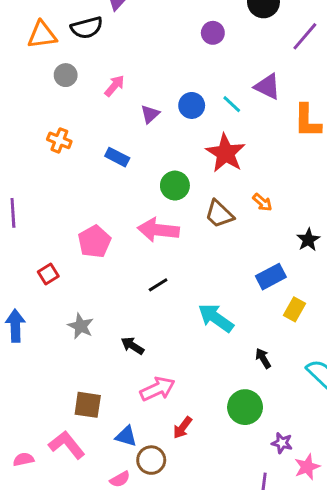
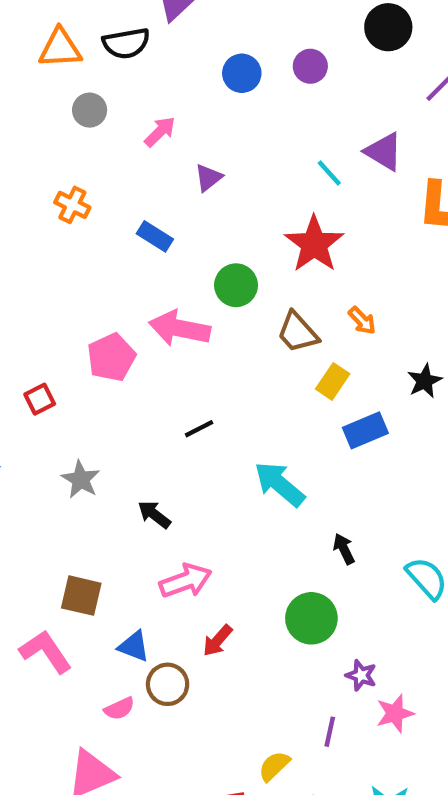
blue circle: (192, 105) -> (242, 73), moved
pink arrow: (158, 230) -> (180, 328), moved
yellow rectangle: (295, 309) -> (333, 381), moved

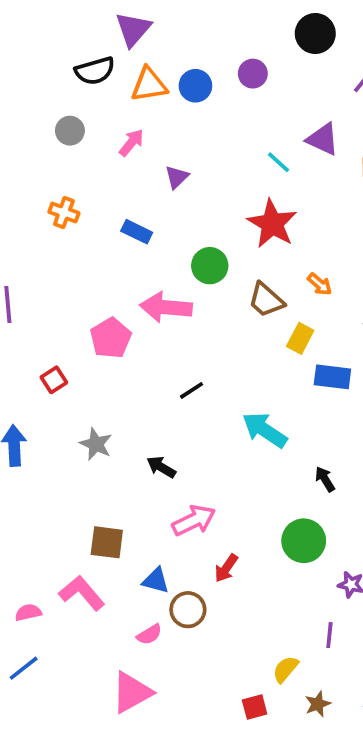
orange triangle: (60, 48) -> (149, 85), moved
blue rectangle: (365, 430) -> (332, 377), turned 36

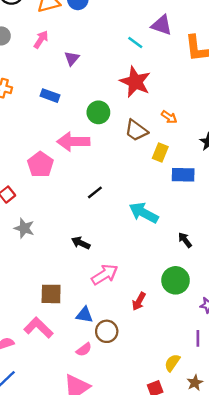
gray star: (96, 444) -> (24, 228), moved
red arrow: (226, 568) -> (139, 301), moved

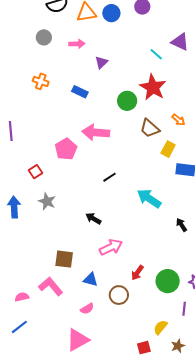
pink arrow: (41, 40) -> (77, 44), turned 49
green circle: (98, 112) -> (127, 101), moved
green circle: (176, 280) -> (168, 281), moved
brown circle: (107, 331) -> (119, 295), moved

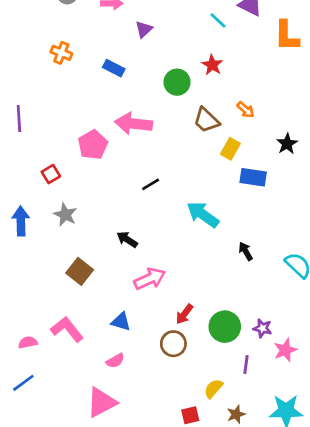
red star: (153, 87) -> (212, 65), size x0.6
brown square: (64, 259) -> (80, 271), moved, turned 30
brown circle: (119, 295) -> (173, 344), moved

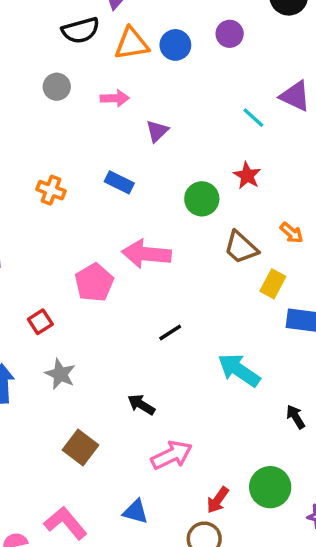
orange cross: (61, 53) -> (51, 190), moved
green circle: (225, 327) -> (270, 487), moved

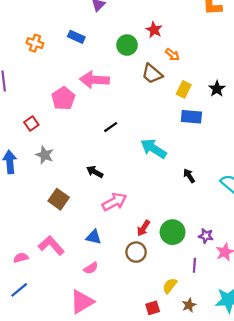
orange arrow: (292, 233) -> (172, 55), moved
yellow rectangle: (273, 284) -> (184, 89), moved
green circle: (270, 487) -> (173, 232), moved

